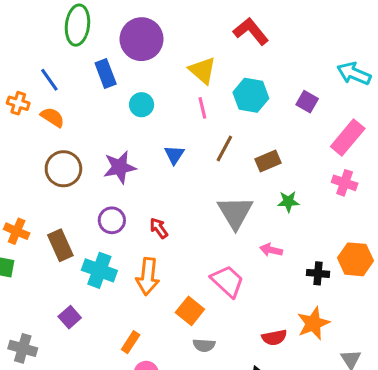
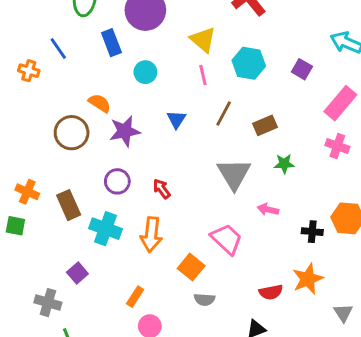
orange semicircle: (52, 117) -> (100, 103), moved
gray cross: (23, 348) -> (48, 303), moved

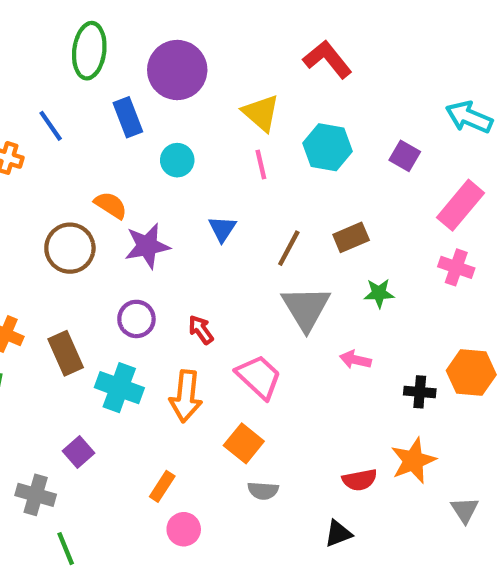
brown line: (224, 113) -> (289, 248), moved
pink trapezoid: (227, 239) -> (259, 377), moved

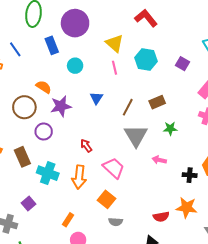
purple circle: (136, 319) -> (44, 132), moved
orange star: (413, 461) -> (187, 208), turned 30

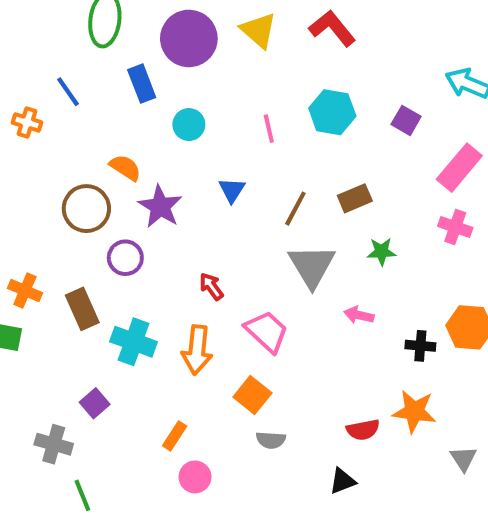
yellow triangle: (115, 43) -> (259, 30), moved
purple star: (61, 106) -> (160, 206), turned -30

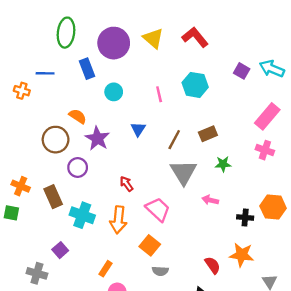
blue line: (68, 92) -> (45, 73), turned -54
purple square: (406, 120) -> (242, 71), moved
red semicircle: (363, 430) -> (213, 265), turned -114

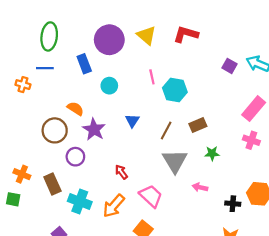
green ellipse: (66, 33) -> (49, 36), moved
red L-shape: (195, 37) -> (186, 34), turned -35
cyan hexagon: (195, 85) -> (175, 90), moved
pink line: (159, 94) -> (152, 77), moved
orange arrow: (118, 220) -> (114, 206), turned 35

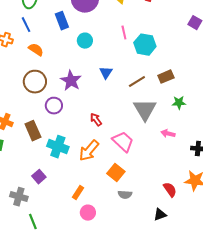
blue line: (45, 68) -> (26, 25), turned 63
orange semicircle: (75, 109) -> (36, 50), moved
brown line: (166, 130) -> (137, 82), turned 30

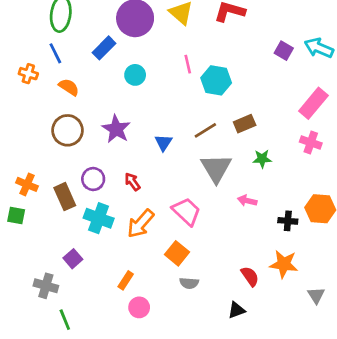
blue rectangle: (62, 21) -> (104, 48), turned 66
blue triangle: (106, 73) -> (163, 143), moved
purple circle: (54, 106) -> (93, 179), moved
red arrow: (96, 120) -> (132, 182), moved

